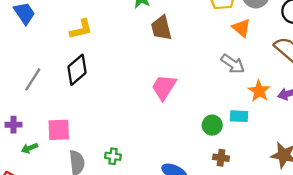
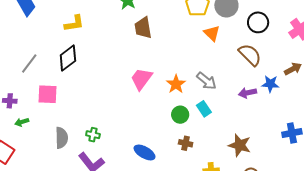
gray arrow: (233, 64) -> (206, 81), moved
orange star: (259, 91) -> (176, 84), moved
cyan rectangle: (239, 116) -> (204, 109), turned 49
pink square: (59, 130) -> (47, 94), moved

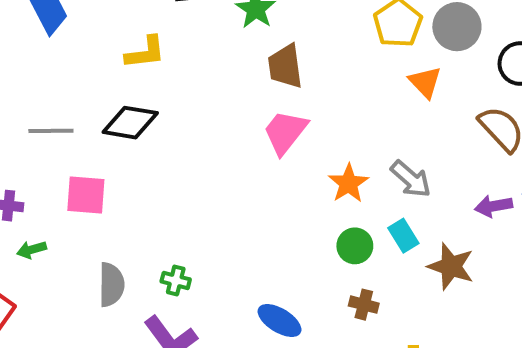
black diamond: (68, 58) -> (130, 123), turned 44
gray line: (29, 63) -> (51, 131), turned 50
pink trapezoid: (141, 79) -> (285, 132), moved
brown star: (240, 145) -> (451, 266), moved

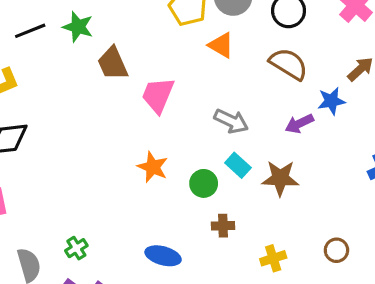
pink trapezoid: (285, 132) -> (158, 95), moved
orange star: (348, 183) -> (153, 167), moved
green cross: (176, 280) -> (76, 248), turned -30

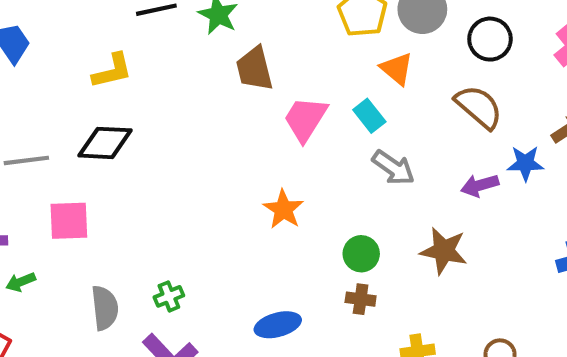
cyan rectangle: (238, 165) -> (369, 116), moved
green circle: (204, 183) -> (361, 254), moved
blue ellipse: (163, 256) -> (278, 325), turned -40

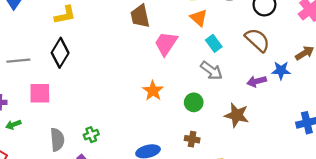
orange triangle: (397, 69) -> (199, 18), moved
cyan rectangle: (369, 116) -> (214, 43), moved
black diamond: (105, 143) -> (60, 53), turned -64
green circle: (361, 254) -> (194, 102), moved

